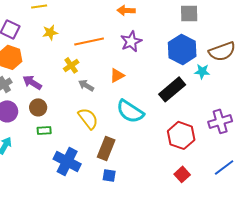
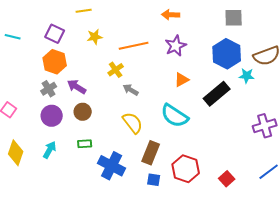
orange triangle: (117, 75) -> (182, 80), moved
green rectangle: (44, 130) -> (85, 144), moved
red hexagon: (181, 135) -> (186, 169), moved

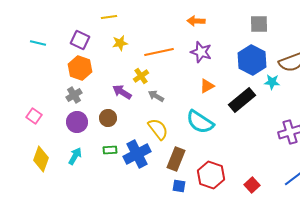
purple star: (176, 46) -> (201, 52), turned -30
purple arrow: (77, 87) -> (122, 92), moved
blue cross: (112, 166) -> (137, 154), moved, turned 36

